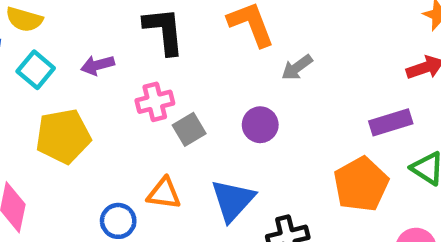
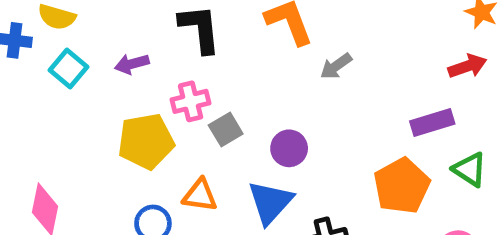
purple circle: (260, 125) -> (289, 148), moved
yellow pentagon: (63, 136) -> (146, 141), moved

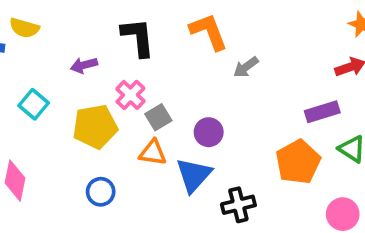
cyan square: (69, 69) -> (34, 104), moved
pink cross: (191, 101) -> (130, 95), turned -32
orange triangle: (200, 195) -> (153, 153), moved

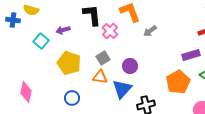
pink cross: (130, 95) -> (110, 31), moved
cyan square: (34, 104) -> (41, 41), moved
yellow pentagon: (95, 127) -> (69, 63), turned 30

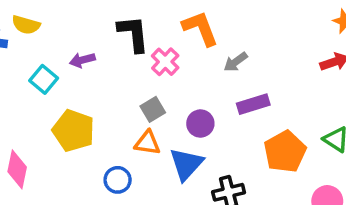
purple rectangle: (191, 55) -> (253, 104), moved
yellow pentagon: (69, 63) -> (74, 131), moved
blue circle: (72, 98) -> (118, 180), moved

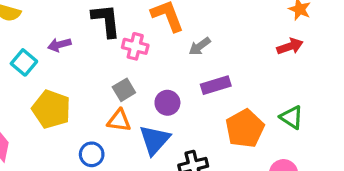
pink cross: (165, 62) -> (135, 46), turned -30

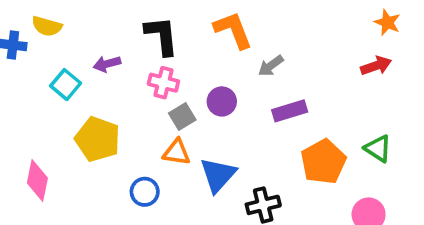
pink cross: (135, 46) -> (163, 83), moved
purple circle: (167, 103) -> (222, 101), moved

